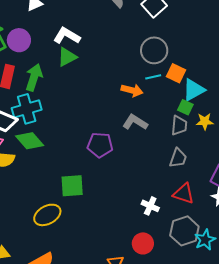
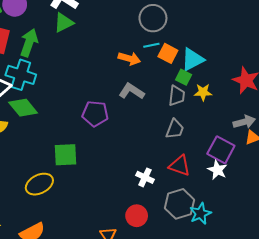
orange square: (176, 73) -> (168, 53), moved
cyan cross: (27, 109) -> (21, 75), turned 32

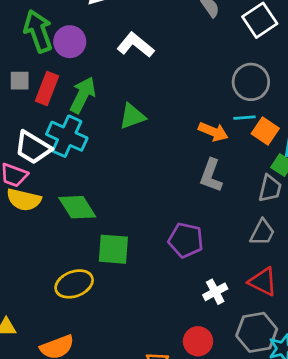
green triangle: (64, 23) -> (132, 116), moved
gray L-shape: (132, 91) -> (211, 175), turned -110
green diamond: (23, 108) -> (77, 207), moved
purple pentagon: (95, 114) -> (186, 240), moved
white cross: (145, 177) -> (215, 292), turned 30

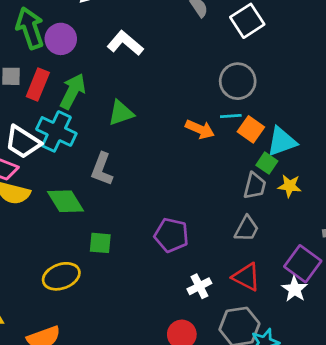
gray L-shape: (211, 175) -> (102, 169), moved
green square: (113, 249) -> (100, 243), size x0.7

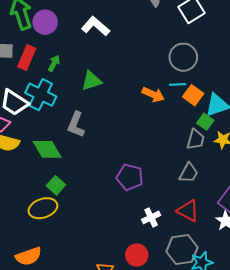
green arrow: (73, 91) -> (54, 63), size x0.6
green square: (100, 243) -> (56, 185), moved, turned 36

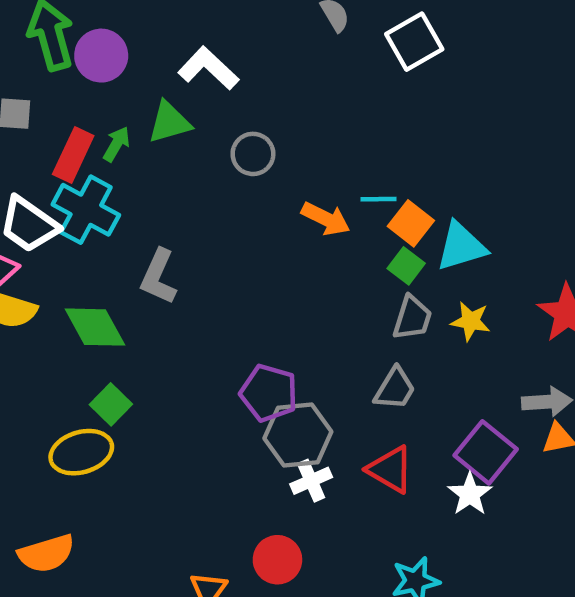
gray circle: (183, 57) -> (253, 154), moved, size x0.7
red rectangle: (27, 58) -> (73, 155), moved
green triangle: (91, 81) -> (169, 122), moved
green square: (205, 122) -> (406, 266), moved
gray hexagon: (182, 250) -> (298, 435), moved

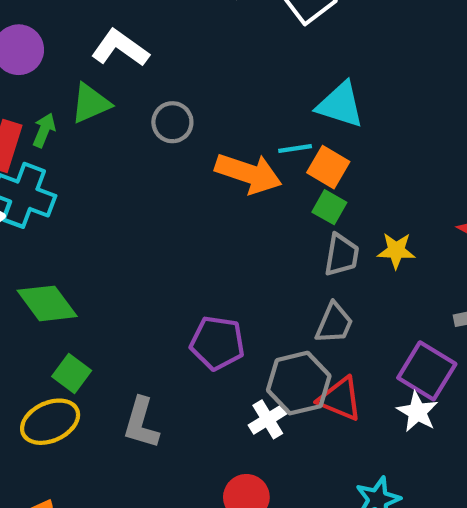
orange arrow: (326, 219) -> (248, 173), size x1.4
cyan triangle: (461, 246) -> (340, 105), moved, turned 42
gray L-shape: (158, 277) -> (141, 423), moved
gray hexagon: (298, 435) -> (299, 383), moved

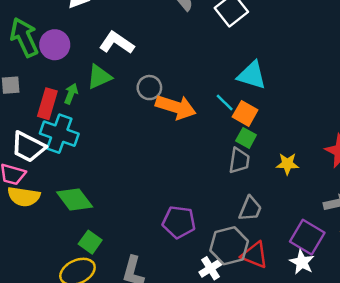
cyan line: (295, 149) -> (225, 102), turned 54
orange arrow: (248, 173) -> (176, 107), moved
gray trapezoid: (342, 255) -> (239, 161), moved

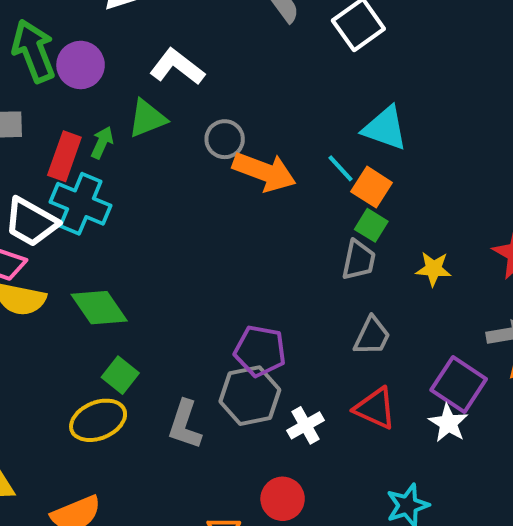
gray hexagon: (229, 246) -> (250, 396), moved

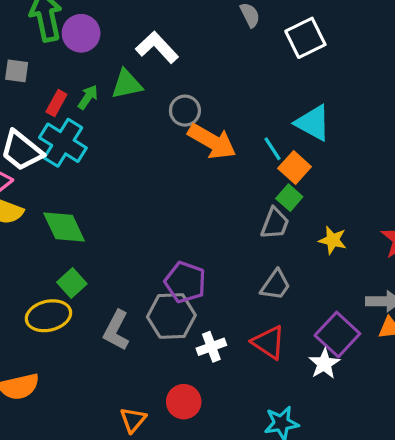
red rectangle: (64, 156) -> (56, 103), size x0.7

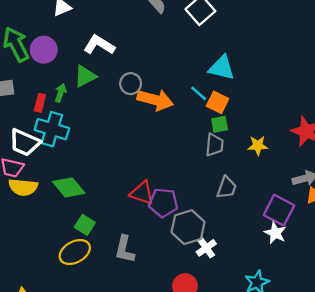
green square: (289, 198) -> (220, 124), turned -36
gray hexagon: (171, 316) -> (188, 227), moved
red triangle: (269, 342) -> (142, 193), moved
white cross: (211, 347) -> (206, 248), moved

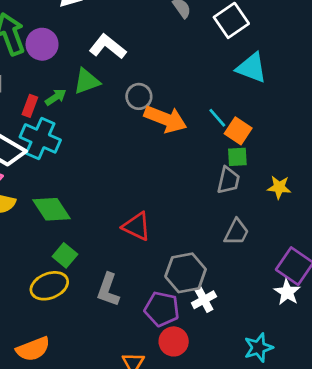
cyan triangle: (222, 68) -> (252, 68), moved
green arrow: (61, 93) -> (56, 97), turned 30
purple pentagon: (163, 203) -> (162, 309), moved

